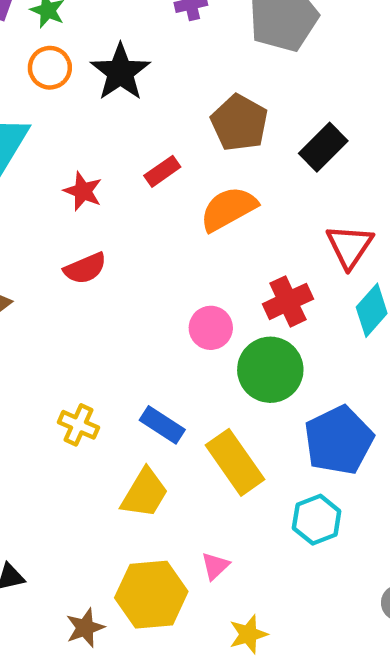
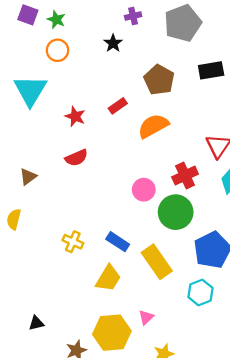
black star: (120, 72) -> (113, 43), moved, size x0.6
black rectangle: (323, 147) -> (211, 70), moved, turned 35

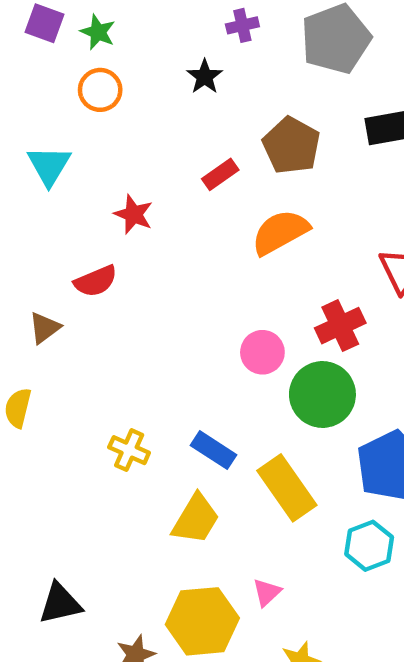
cyan triangle: (30, 90) -> (49, 165), size x0.7
red rectangle: (118, 106) -> (220, 174), moved
red semicircle: (76, 158) -> (96, 281), moved
black triangle: (36, 323) -> (60, 603), size x1.5

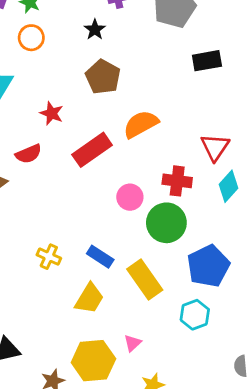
brown pentagon: (291, 145) -> (103, 77), moved
red rectangle: (220, 174) -> (92, 150), moved, size x1.8
red cross: (340, 326) -> (177, 181), turned 32

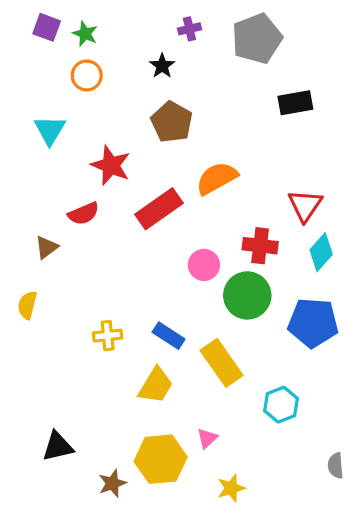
red star: (52, 113) -> (111, 165), size x1.4
yellow cross: (49, 257) -> (108, 336), turned -30
blue pentagon: (208, 266) -> (313, 323), moved, turned 30

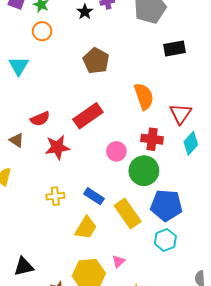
black star: (162, 66) -> (85, 12), moved
red star: (111, 165) -> (57, 147), moved, turned -30
orange semicircle: (217, 178) -> (144, 96), moved, turned 100
brown triangle: (47, 247) -> (17, 140), turned -49
blue pentagon: (313, 323) -> (166, 205), moved

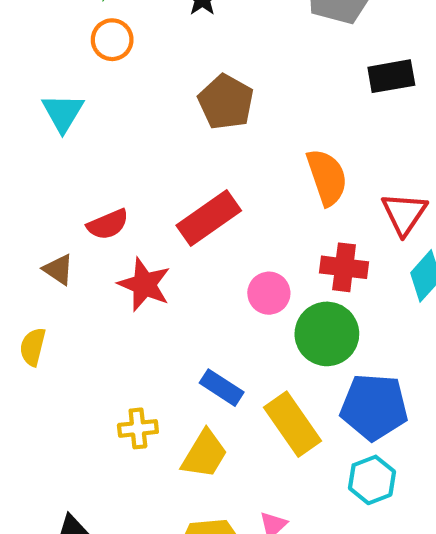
red star: (57, 147) -> (144, 285), turned 30
yellow cross: (55, 196) -> (138, 428), moved

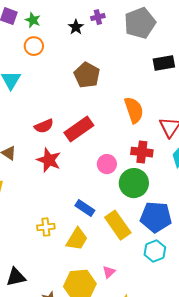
red semicircle: (108, 224) -> (44, 126), moved

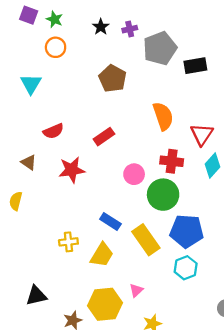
purple cross: (98, 17) -> (130, 29), moved
gray pentagon: (140, 23) -> (160, 48), moved
red semicircle: (44, 126) -> (53, 131), moved
red rectangle: (79, 129) -> (104, 137), size x0.7
red star: (49, 160) -> (72, 170), turned -30

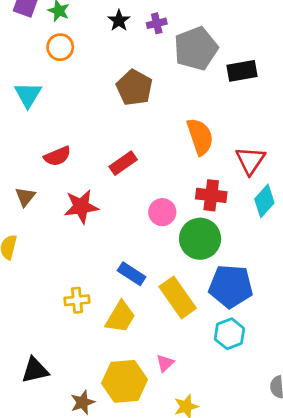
brown triangle: (29, 162) -> (25, 197), turned 35

